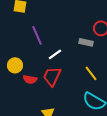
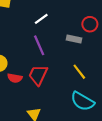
purple line: (37, 35) -> (39, 45), moved
white line: (55, 54) -> (41, 19), moved

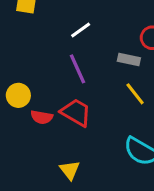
yellow line: (79, 72) -> (135, 94), moved
red trapezoid: (38, 75) -> (76, 112), turned 95

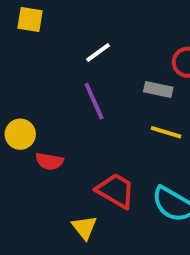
yellow line: (135, 94) -> (166, 132), turned -35
red trapezoid: (76, 112) -> (115, 191), moved

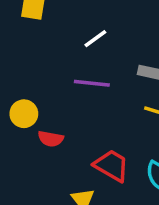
purple line: (94, 101) -> (92, 83), turned -60

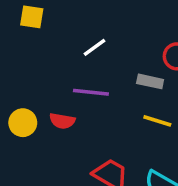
red semicircle: (51, 139) -> (62, 121), moved

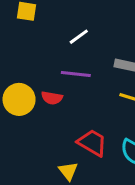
yellow circle: (23, 123) -> (19, 99), size x1.4

